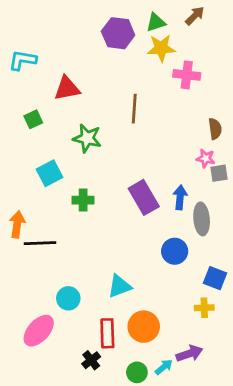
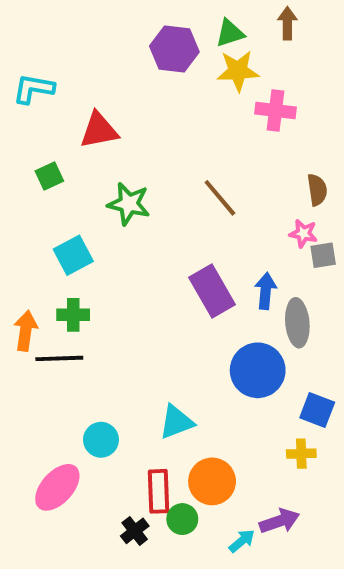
brown arrow: (195, 16) -> (287, 23), turned -45
brown line: (134, 109) -> (220, 198), moved, turned -44
green cross: (83, 200) -> (73, 315), moved
blue circle: (175, 251) -> (258, 370), size x1.4
green circle: (137, 372) -> (182, 519), moved

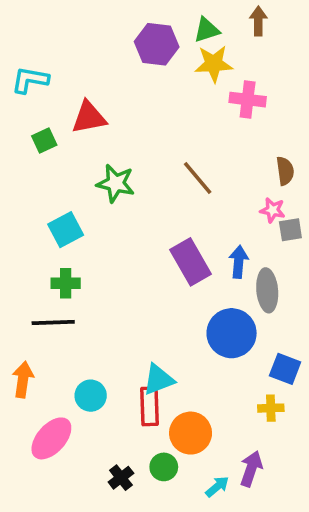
green square: (49, 176) -> (44, 141), moved
orange arrow: (26, 331) -> (23, 380), moved
red rectangle: (158, 491) -> (149, 406), moved
purple arrow: (279, 521) -> (251, 469), turned -52

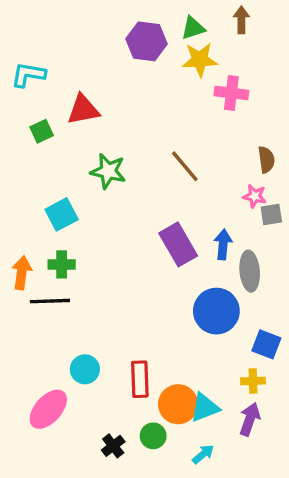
orange arrow: (23, 380) -> (22, 273), moved
cyan triangle: (158, 380) -> (205, 408), moved
purple arrow: (251, 469) -> (250, 419), moved

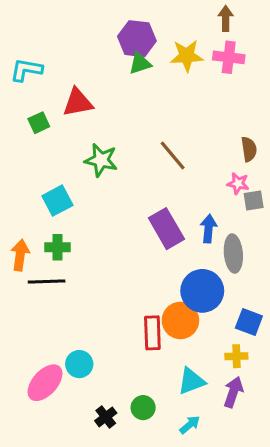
green triangle: (193, 28) -> (140, 64), moved
pink cross: (231, 93) -> (229, 57), moved
cyan circle: (85, 369) -> (79, 364), moved
red rectangle: (140, 379) -> (152, 333), moved
orange circle: (178, 404) -> (180, 320), moved

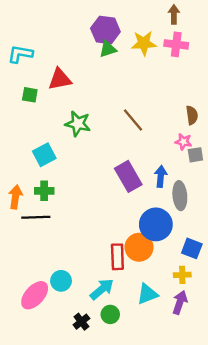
green square: (39, 123) -> (30, 95), turned 35
cyan arrow: (190, 425) -> (102, 289), moved, size x1.5

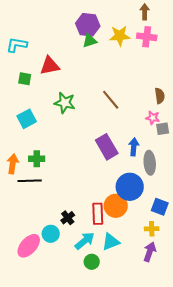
cyan square: (44, 155) -> (27, 119), moved
cyan triangle: (147, 294) -> (111, 242), moved
black cross: (81, 322) -> (68, 218), moved

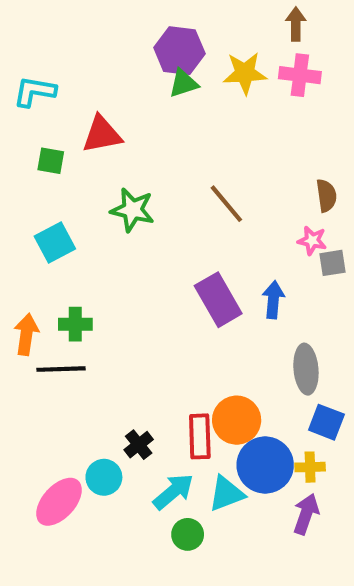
gray ellipse: (150, 163) -> (306, 369), moved
blue circle: (130, 187) -> (265, 465), moved

